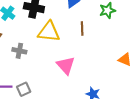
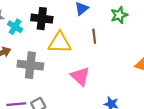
gray cross: (19, 51) -> (30, 65), size x1.6

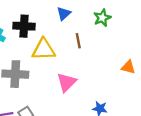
pink triangle: (80, 76) -> (67, 82), turned 36

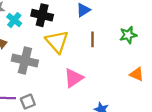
green star: (102, 18) -> (128, 35), moved
yellow triangle: (44, 49) -> (57, 42), turned 40

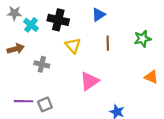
yellow triangle: (57, 42) -> (73, 46), size x0.7
gray cross: (25, 61) -> (42, 64), size x0.6

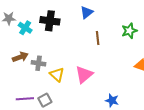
yellow triangle: (73, 46) -> (57, 75), moved
brown arrow: (16, 49) -> (20, 57), moved

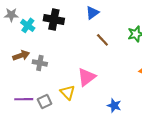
brown line: (98, 38) -> (102, 40), turned -40
yellow triangle: (57, 75) -> (68, 92), moved

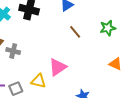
yellow triangle: (68, 92) -> (38, 81), turned -35

